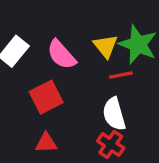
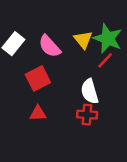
red line: (121, 75) -> (105, 60), moved, turned -36
red cross: (111, 145) -> (87, 115), turned -30

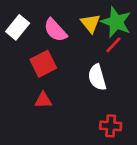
red cross: (87, 115) -> (111, 126), moved

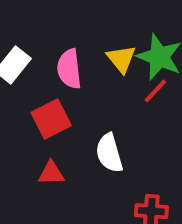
pink semicircle: (55, 30) -> (69, 69), turned 35
white semicircle: (97, 77) -> (109, 153), moved

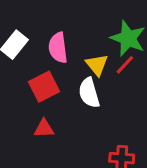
yellow triangle: (121, 59) -> (97, 65), moved
white semicircle: (109, 153) -> (89, 93), moved

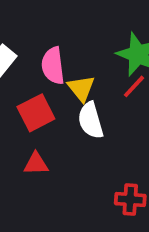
yellow triangle: (97, 65) -> (81, 88), moved

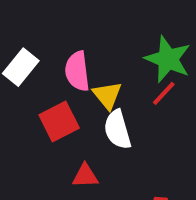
red triangle: (36, 164) -> (85, 176), moved

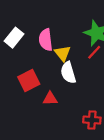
red square: (59, 122) -> (29, 80), moved

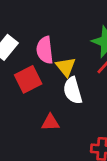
red square: (29, 80) -> (28, 79), moved

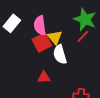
red square: (28, 79) -> (42, 42), moved

